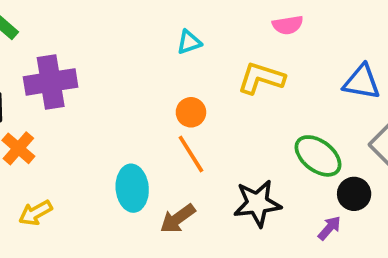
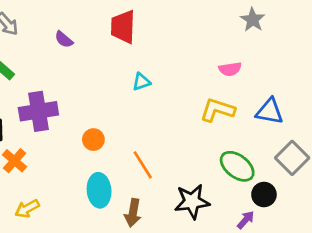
pink semicircle: (288, 25) -> (230, 69), moved
yellow L-shape: (261, 78) -> (217, 110), moved
orange circle: (191, 112) -> (93, 140), moved
brown arrow: (178, 219) -> (133, 213), turned -44

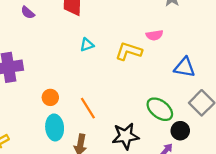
yellow L-shape: (217, 110) -> (129, 51), moved
orange circle: (93, 140) -> (50, 97), moved

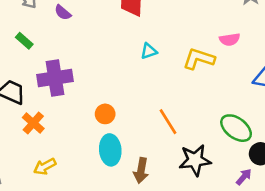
purple semicircle: (28, 13) -> (63, 13), moved
orange line: (88, 108) -> (168, 122), moved

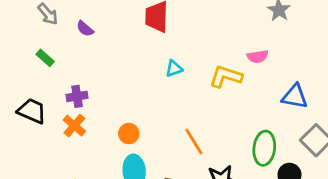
purple cross: (55, 78) -> (77, 96), size x0.6
orange cross: (33, 123) -> (74, 126), moved
green ellipse: (236, 128) -> (264, 148), turned 60

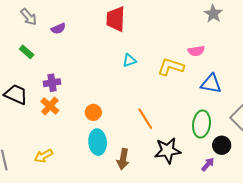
purple semicircle: (85, 29) -> (58, 29), turned -64
blue triangle: (295, 96) -> (211, 84), moved

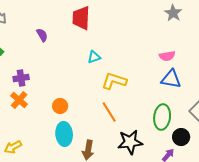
purple semicircle: (58, 29) -> (42, 35), moved, turned -96
pink semicircle: (196, 51) -> (167, 56), moved
yellow L-shape: (171, 67) -> (114, 81), moved

